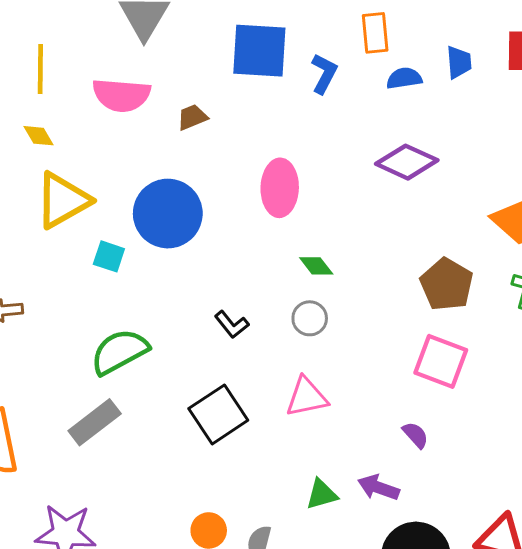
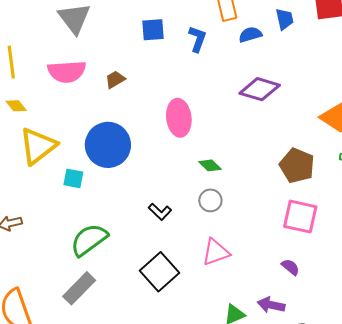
blue square: (259, 51) -> (153, 30), size x0.6

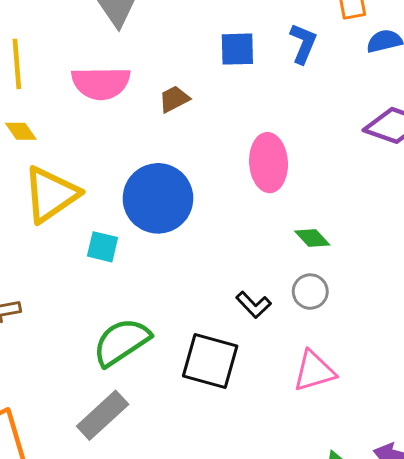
blue square: (153, 30) -> (237, 49), moved
black L-shape: (160, 212) -> (253, 305), moved
black square: (160, 272) -> (210, 361), moved, turned -36

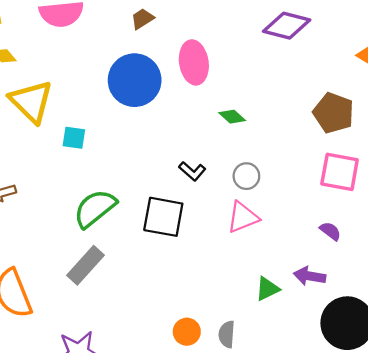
brown trapezoid: (174, 99) -> (142, 19), moved
yellow triangle: (51, 194) -> (31, 102), turned -36
blue circle: (158, 198) -> (135, 80), moved
gray circle: (310, 292) -> (246, 176), moved

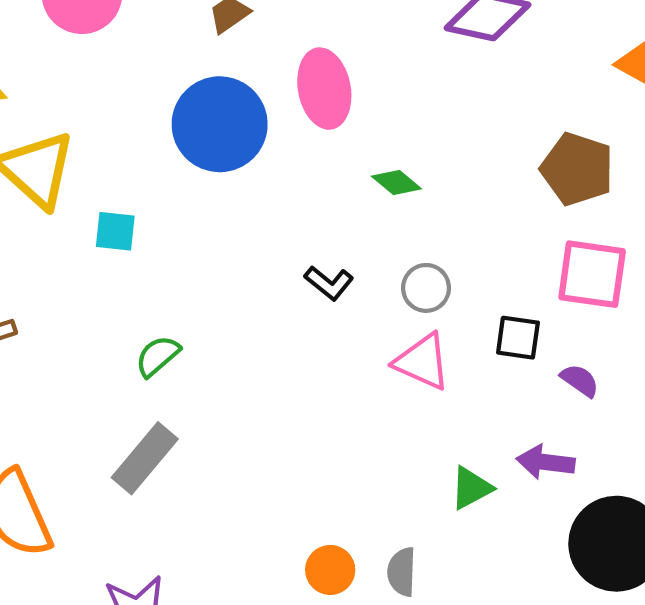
green semicircle: (95, 208) -> (158, 356), size x0.6
black square: (163, 217) -> (518, 338), moved, size x0.6
pink triangle: (243, 217) -> (422, 362), turned 48

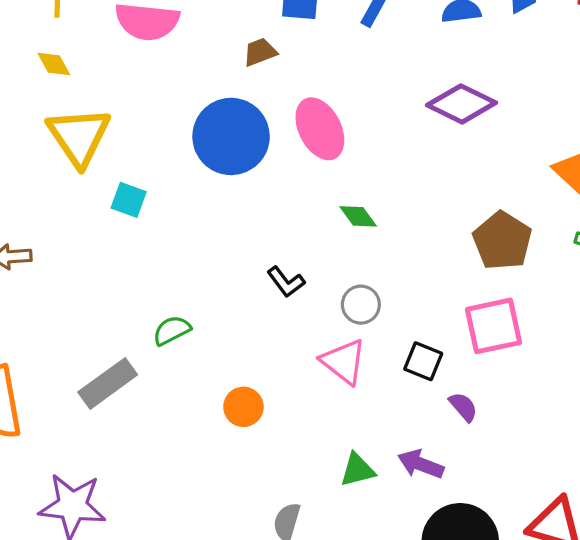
pink ellipse: (324, 89) -> (320, 129), turned -30
pink square: (592, 274) -> (494, 326), turned -34
green semicircle: (158, 356) -> (172, 330), moved
orange circle: (330, 570) -> (243, 407), moved

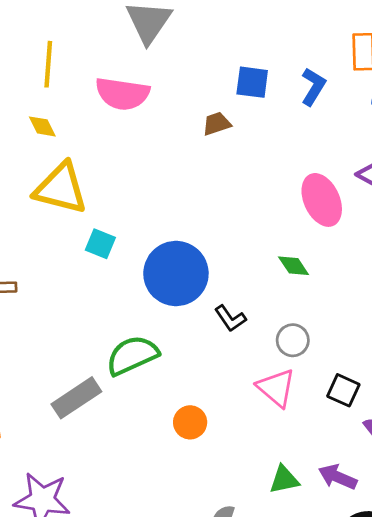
pink ellipse: (320, 129) -> (322, 200), moved
yellow triangle: (79, 136) -> (61, 188), turned -44
blue circle: (231, 136) -> (176, 274), moved
green semicircle: (172, 330) -> (132, 355), size x1.6

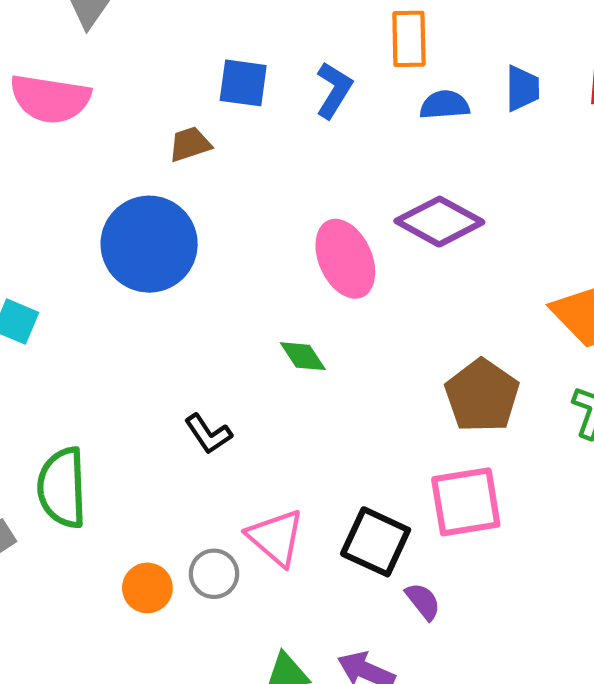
blue circle: (176, 274) -> (149, 244), moved
gray circle: (293, 340) -> (214, 574), moved
green semicircle: (132, 355) -> (62, 488), turned -68
black square: (343, 390) -> (376, 542), size x1.4

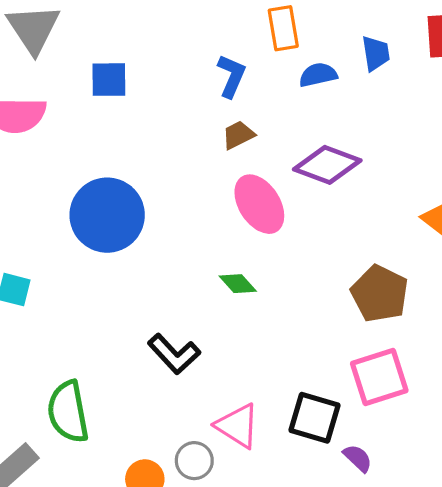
blue square: (243, 83) -> (109, 80), moved
brown trapezoid: (190, 144) -> (238, 135), moved
black L-shape: (208, 434) -> (174, 354), size x1.4

